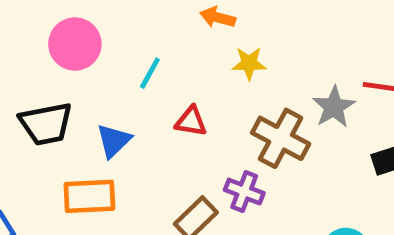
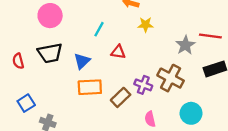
pink circle: (75, 44) -> (50, 16), moved
brown cross: (281, 138) -> (171, 78), moved
orange rectangle: (89, 196) -> (90, 87), moved

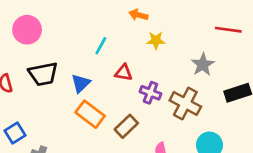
pink circle: (50, 16) -> (27, 30), moved
red line: (210, 36) -> (228, 30), moved
purple cross: (143, 85) -> (150, 93), moved
orange rectangle: (90, 87) -> (90, 114), turned 40

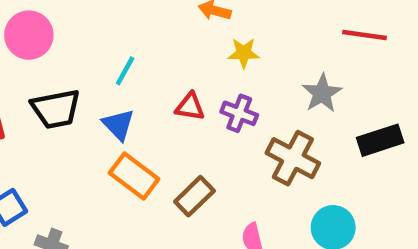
cyan line: (101, 46) -> (125, 71), moved
blue triangle: (81, 83) -> (118, 125), turned -30
purple cross: (150, 93) -> (239, 113), moved

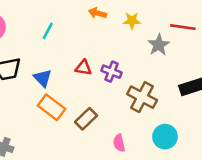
yellow star: (244, 53) -> (132, 21), moved
cyan line: (125, 71) -> (48, 31), moved
gray star: (322, 93) -> (159, 45), moved

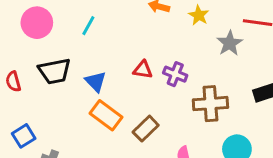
yellow star: (132, 21) -> (199, 15), turned 30
cyan line: (48, 31) -> (88, 26), moved
brown cross: (142, 97) -> (210, 104), turned -32

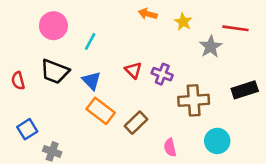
pink circle: (37, 23) -> (53, 26), moved
cyan line: (88, 26) -> (90, 41), moved
red triangle: (143, 70) -> (133, 70), turned 36
black trapezoid: (55, 71) -> (55, 72), turned 32

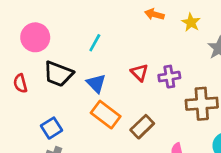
pink circle: (53, 26) -> (35, 37), moved
purple cross: (162, 74) -> (169, 77), turned -30
blue square: (27, 129) -> (51, 128), moved

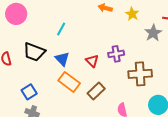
pink circle: (35, 37) -> (16, 14), moved
red triangle: (139, 73) -> (92, 61), moved

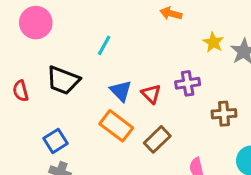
yellow star: (132, 14) -> (213, 42), moved
blue triangle: (62, 59) -> (121, 91), moved
brown cross: (140, 74) -> (224, 114), size x0.7

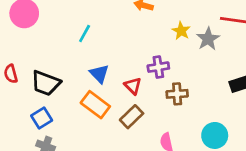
black trapezoid: (63, 80) -> (46, 83), moved
red triangle: (151, 94) -> (133, 86), moved
brown cross: (224, 114) -> (177, 94), moved

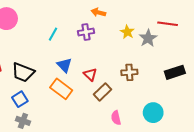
purple cross: (158, 67) -> (86, 32), moved
brown cross: (177, 94) -> (129, 72), moved
brown rectangle: (132, 117) -> (103, 92), moved

